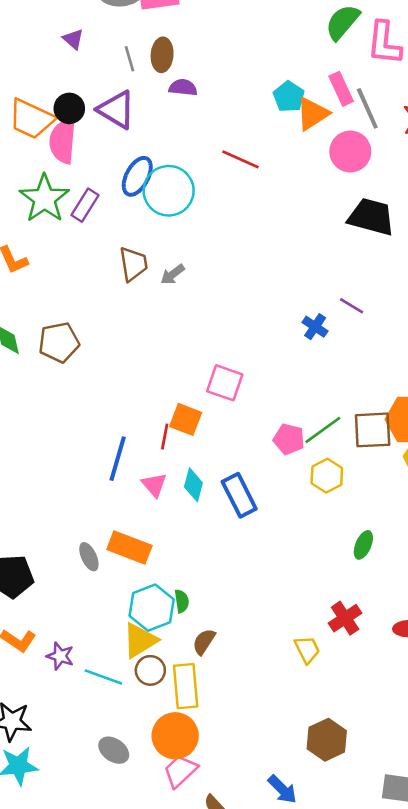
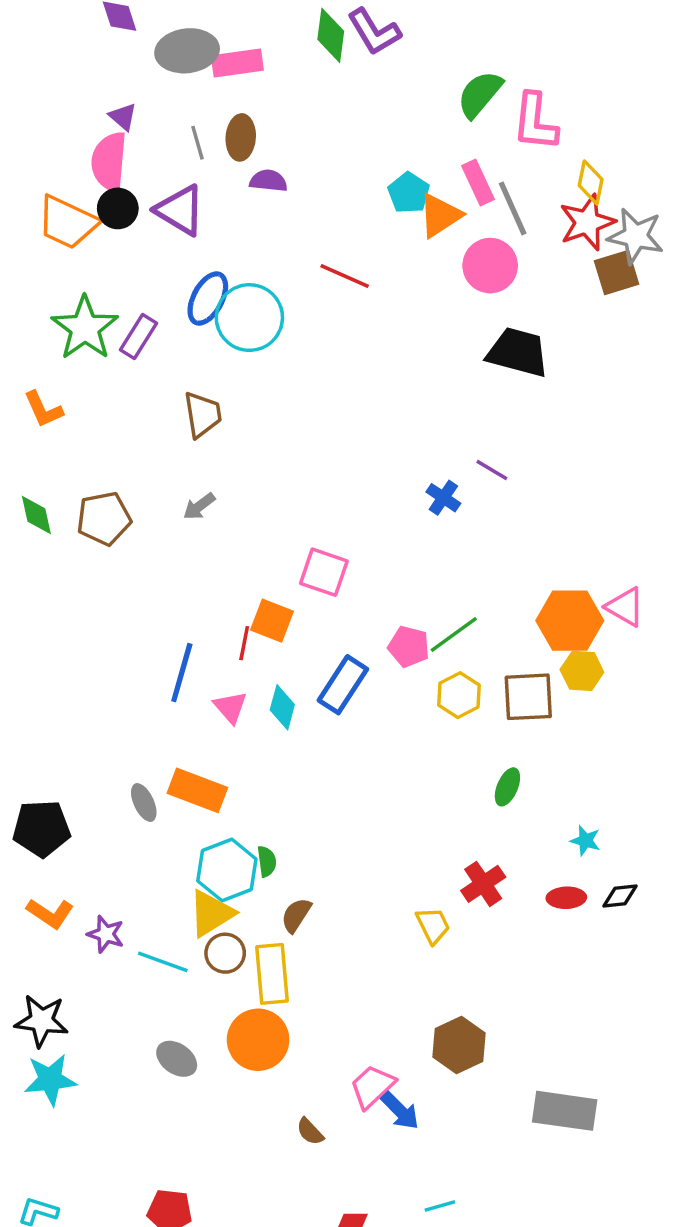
pink semicircle: (63, 141) -> (109, 162), moved
gray arrow: (173, 274) -> (199, 506), moved
brown square: (373, 430) -> (528, 697), moved
blue rectangle: (239, 495) -> (343, 685), moved, turned 60
pink trapezoid: (180, 771) -> (372, 1087), moved

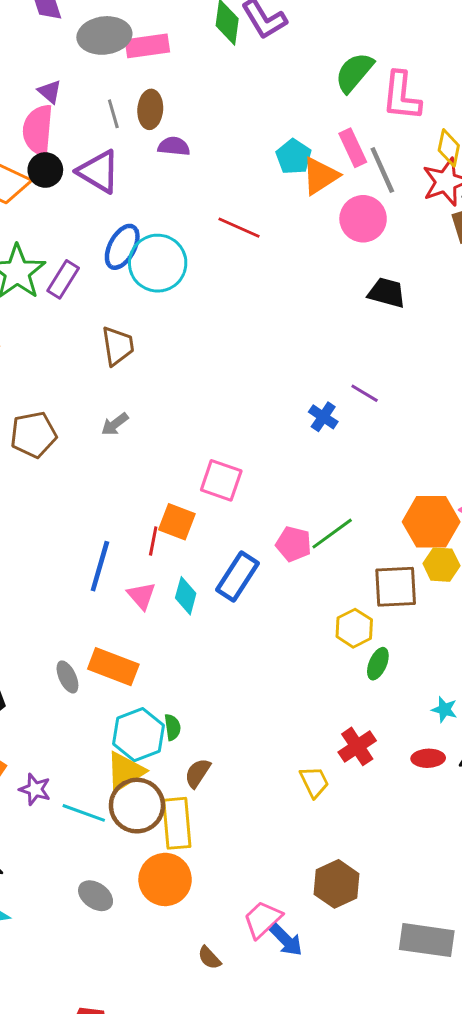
black trapezoid: (518, 352) -> (387, 293), size x0.7
yellow hexagon: (459, 695) -> (354, 628), moved
brown circle: (225, 953) -> (137, 806), size x1.6

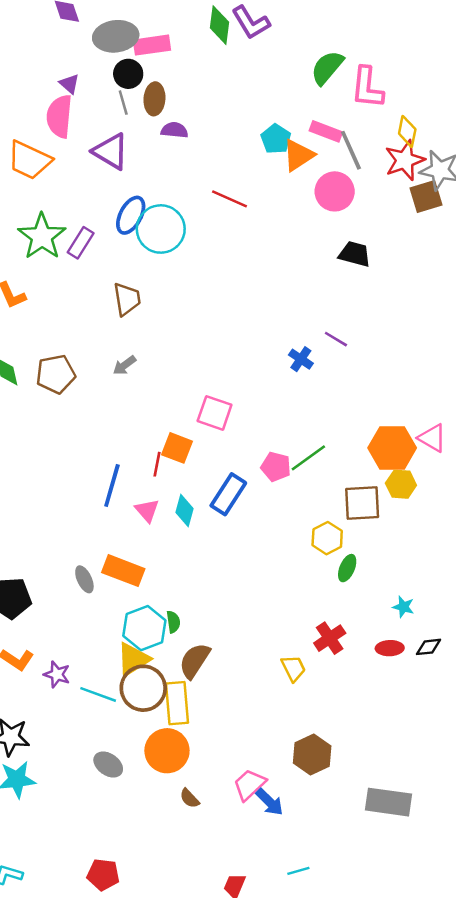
pink rectangle: (353, 148) -> (326, 131), turned -44
black circle: (45, 170) -> (128, 74), moved
brown semicircle: (198, 773) -> (195, 661), size x1.4
brown semicircle: (209, 958) -> (190, 798), moved

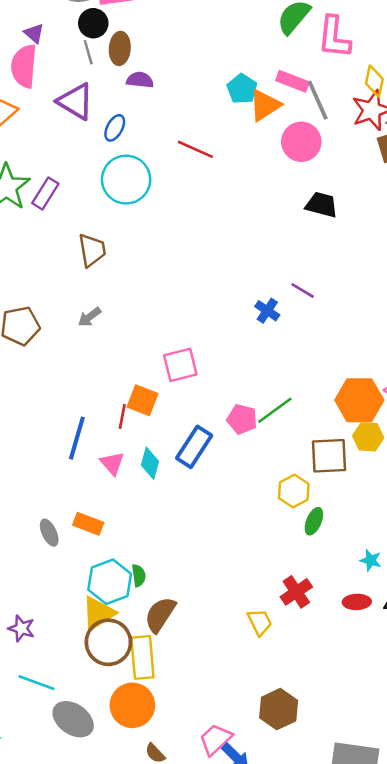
blue ellipse: (131, 215) -> (115, 128), moved, size x0.7
pink square: (215, 413) -> (180, 365), turned -33
orange rectangle: (123, 571) -> (88, 524), size x0.7
cyan line: (98, 694) -> (37, 683), moved
gray ellipse: (108, 765) -> (73, 719), size x1.4

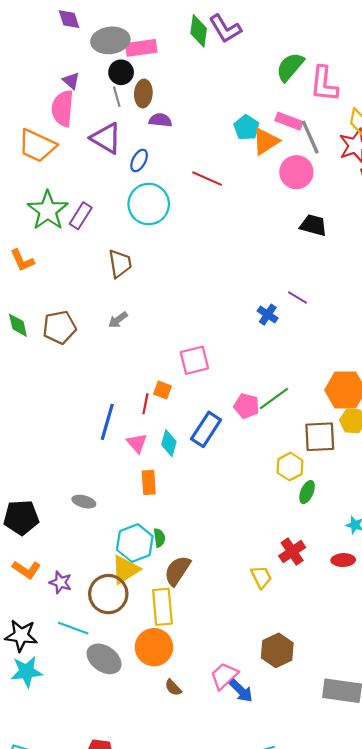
orange square: (142, 400) -> (162, 390), size x0.7
orange rectangle: (88, 524) -> (149, 482), moved, turned 65
gray ellipse: (49, 533) -> (84, 502), turned -50
brown circle: (108, 642) -> (108, 594), moved

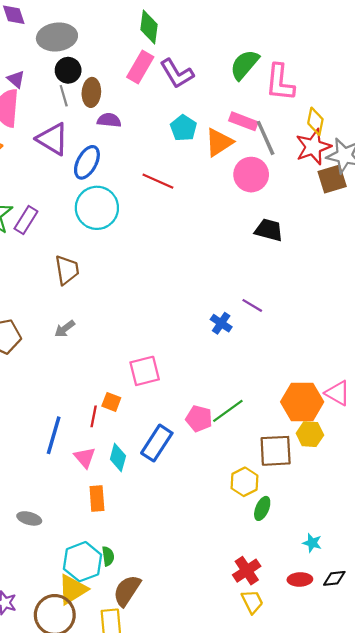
purple L-shape: (225, 29) -> (177, 74), moved
pink rectangle: (141, 48) -> (140, 67), moved, turned -52
cyan pentagon: (246, 128) -> (183, 128), moved
blue ellipse: (139, 160) -> (87, 162), size x1.4
yellow trapezoid: (261, 577) -> (252, 602), moved

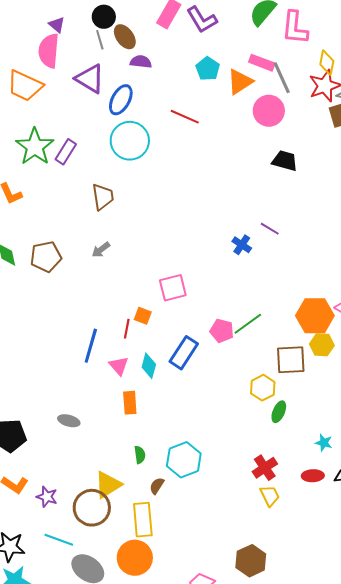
brown ellipse: (91, 92) -> (125, 37), turned -40
cyan hexagon: (82, 562) -> (184, 460), moved
brown semicircle: (127, 591) -> (157, 486), size x0.6

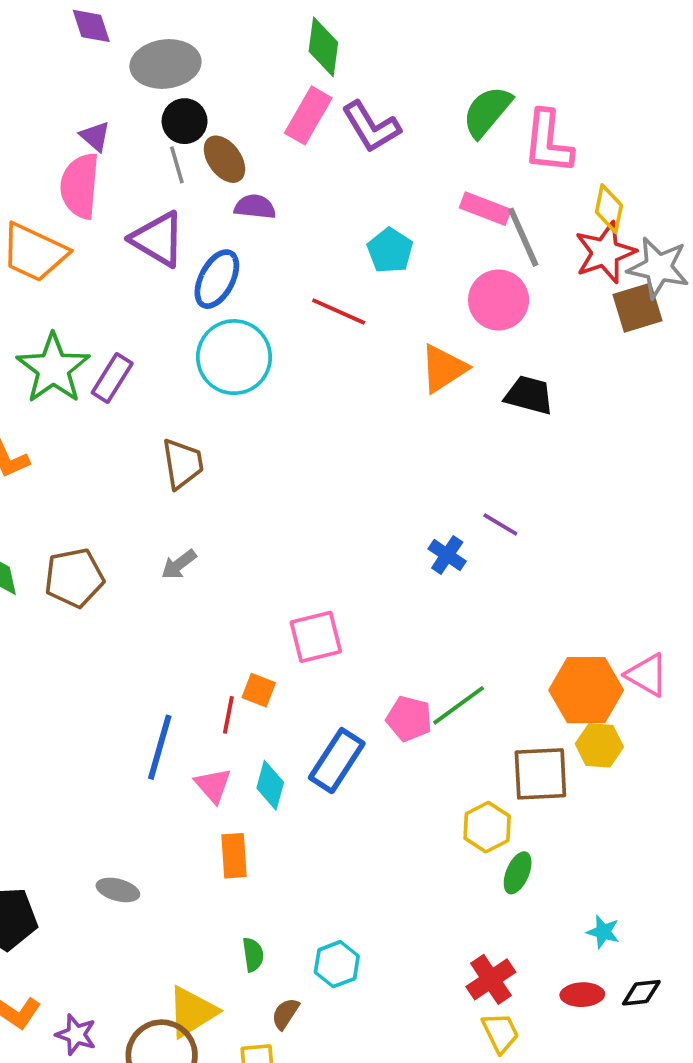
cyan pentagon: (208, 69) -> (390, 251), moved
orange triangle: (240, 82) -> (443, 368), moved
cyan hexagon: (184, 460) -> (337, 964), size x0.7

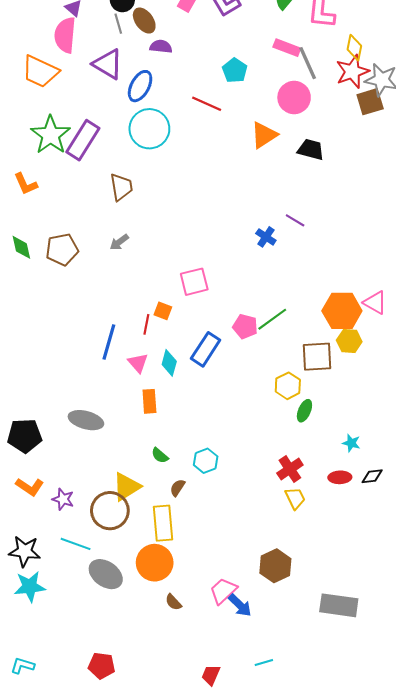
purple rectangle: (112, 378) -> (83, 140), size x1.5
gray ellipse: (118, 890) -> (86, 420), size x1.5
green semicircle: (253, 955) -> (160, 455), turned 138

